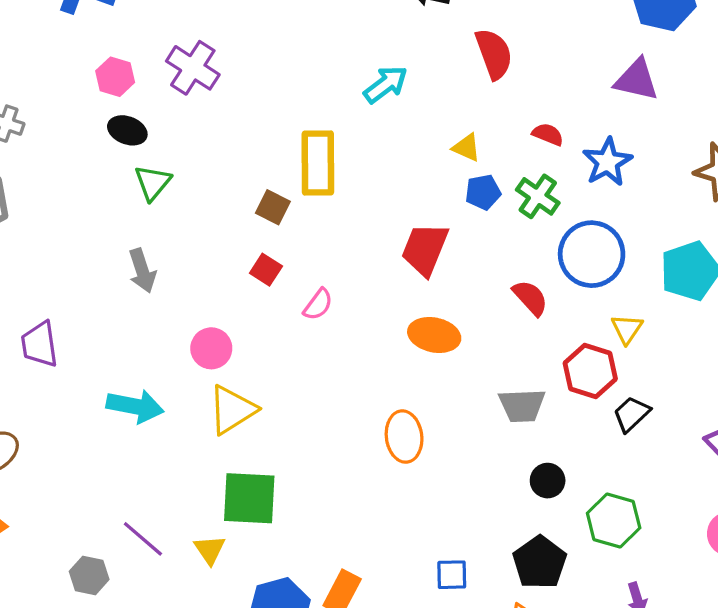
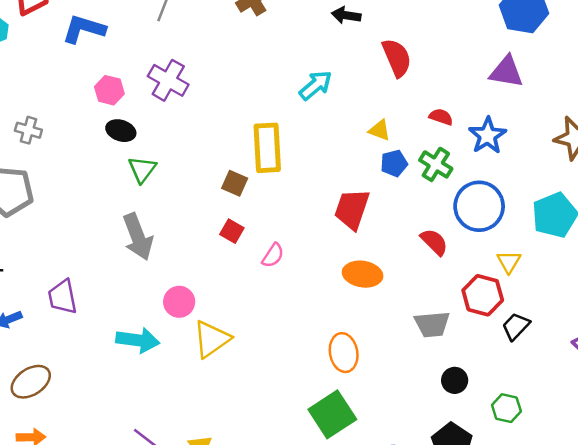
gray arrow: (142, 271) -> (138, 237), size x1.4
pink circle: (211, 348) -> (179, 302), moved
green square: (249, 498) -> (332, 414), moved, turned -33
green hexagon: (614, 520) -> (506, 408), size x0.7

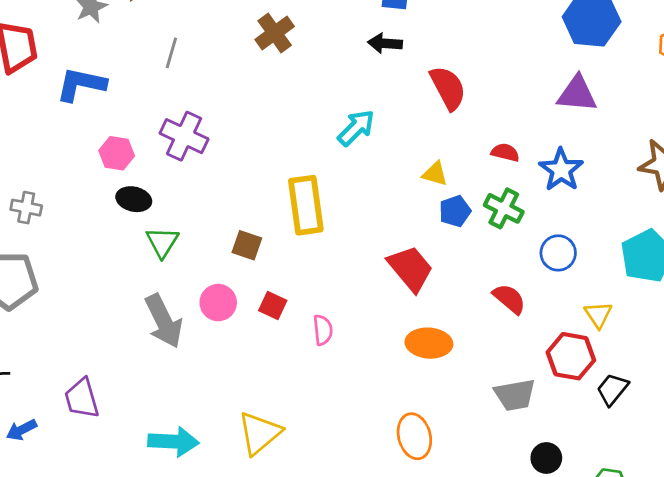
brown square: (235, 183) -> (247, 245), moved
blue circle: (479, 206) -> (558, 253), size x0.6
red trapezoid: (352, 209) -> (410, 268), turned 126
pink semicircle: (273, 255) -> (323, 330), turned -35
pink circle: (179, 302) -> (218, 303), moved

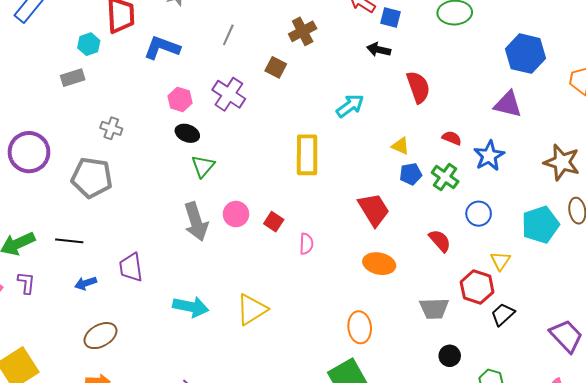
brown square: (247, 245) -> (276, 67), moved

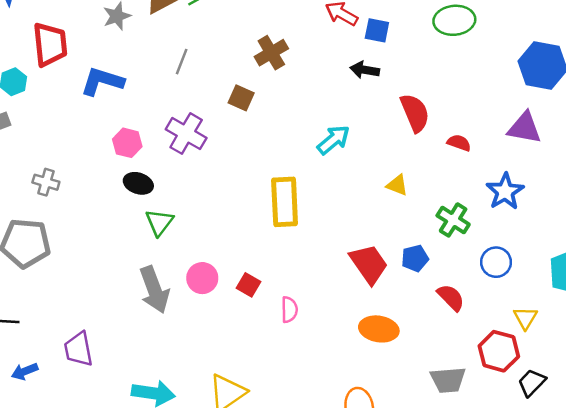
red semicircle: (452, 138) -> (459, 143), moved
blue pentagon: (411, 174) -> (415, 258), moved

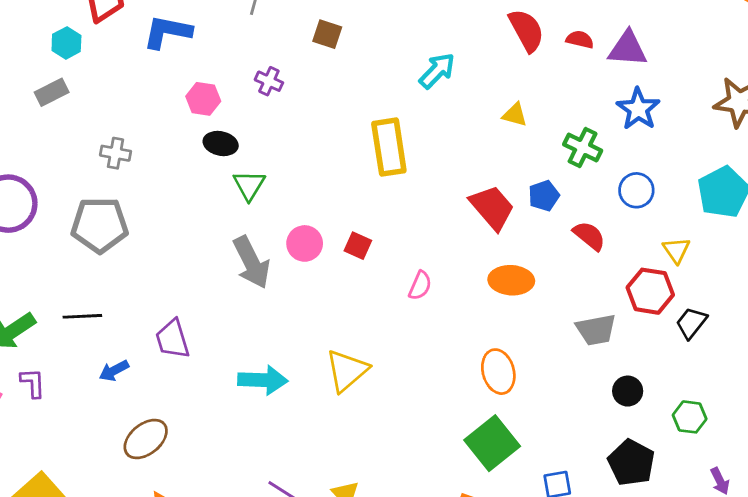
purple triangle: (524, 128) -> (628, 49), moved
purple cross: (186, 134) -> (269, 81), size x0.6
red semicircle: (459, 143) -> (580, 40), moved
pink semicircle: (289, 310) -> (420, 286), moved, turned 30

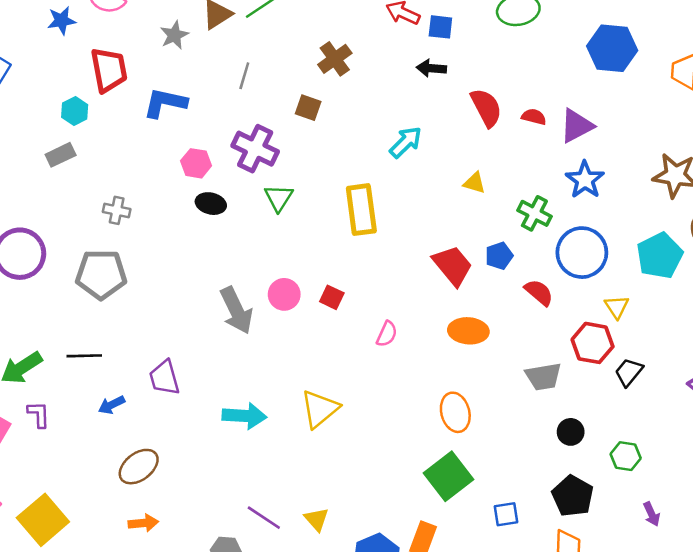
purple triangle: (628, 49) -> (576, 126), turned -33
purple cross: (269, 81) -> (255, 149), size x1.8
green triangle: (249, 185) -> (279, 198), moved
blue circle: (636, 190) -> (582, 253), size x1.6

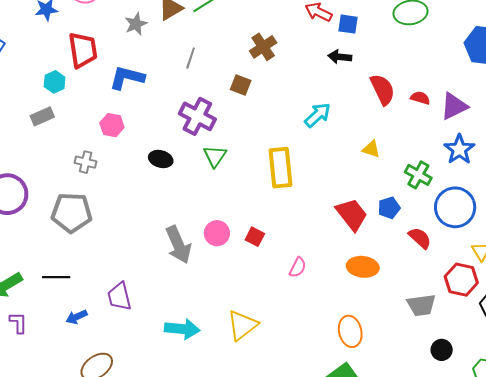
pink hexagon: (196, 163) -> (112, 125), moved

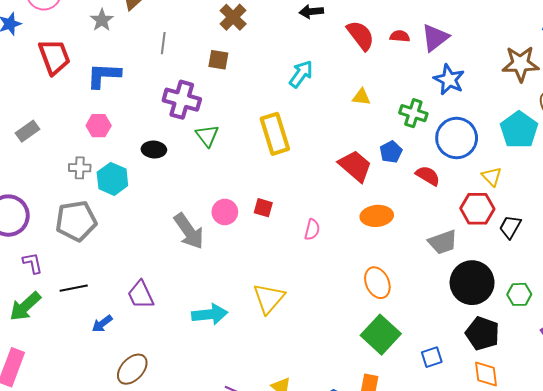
cyan hexagon: (55, 82) -> (112, 179), moved, size x1.4
purple L-shape: (18, 323) -> (33, 263), moved
black circle: (442, 350) -> (472, 283), size x2.0

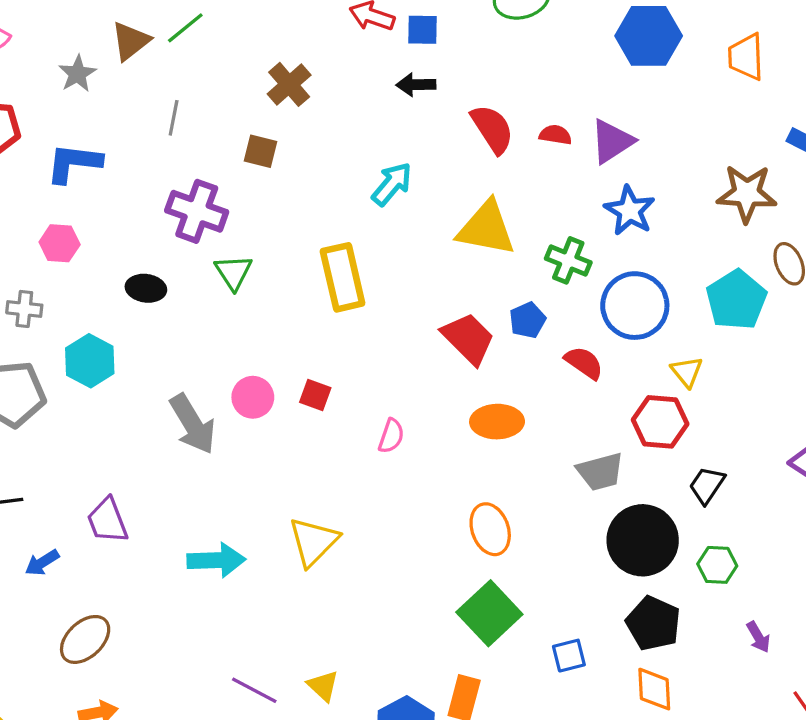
yellow triangle: (361, 97) -> (486, 228), size x2.0
cyan hexagon: (112, 179) -> (90, 361), moved
black trapezoid: (510, 227) -> (707, 485), moved

